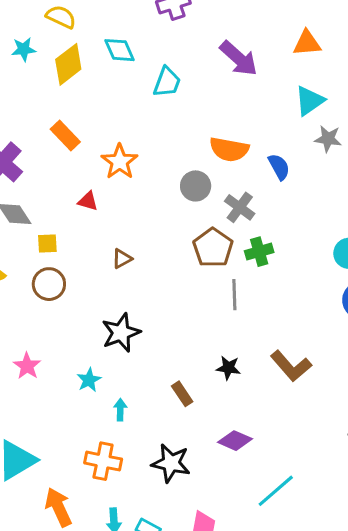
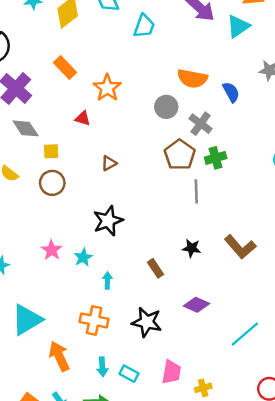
cyan triangle: (310, 101) -> (238, 26), moved
pink star: (27, 366) -> (52, 250), moved
cyan line: (276, 491) -> (245, 334), moved

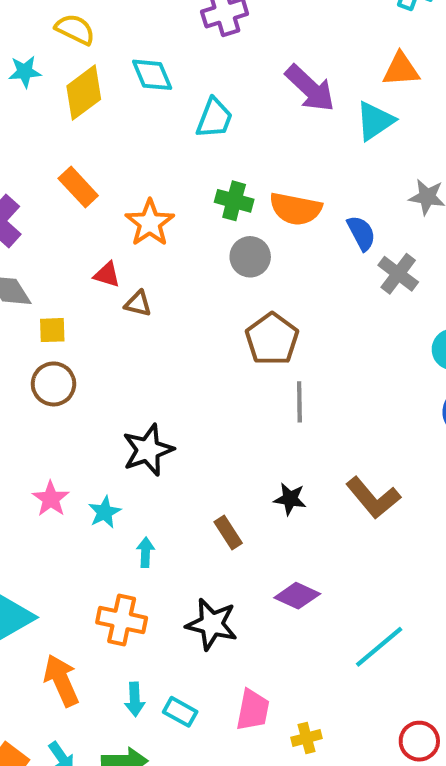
gray cross: (201, 124) -> (398, 274), moved
green cross: (216, 158) -> (234, 201), moved, turned 30
brown triangle: (109, 163) -> (138, 304), moved, turned 42

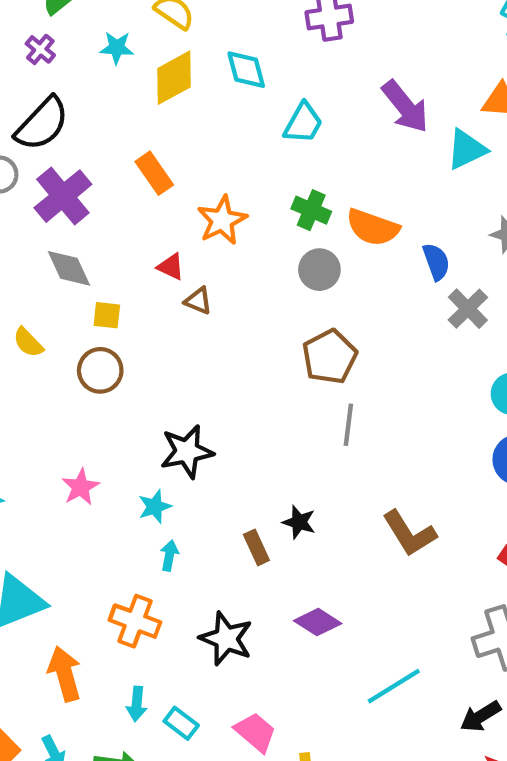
black star: (290, 499) -> (299, 522), moved
cyan star: (105, 512) -> (155, 507), moved
pink trapezoid: (253, 710) -> (255, 732), turned -69

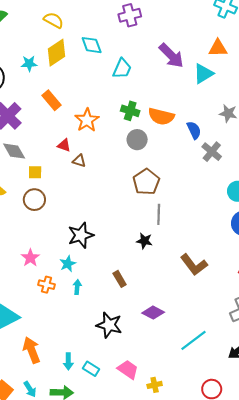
cyan star: (117, 48) -> (29, 63), moved
black star: (299, 522) -> (144, 241), moved
orange cross: (135, 621) -> (46, 285), moved, size x0.7

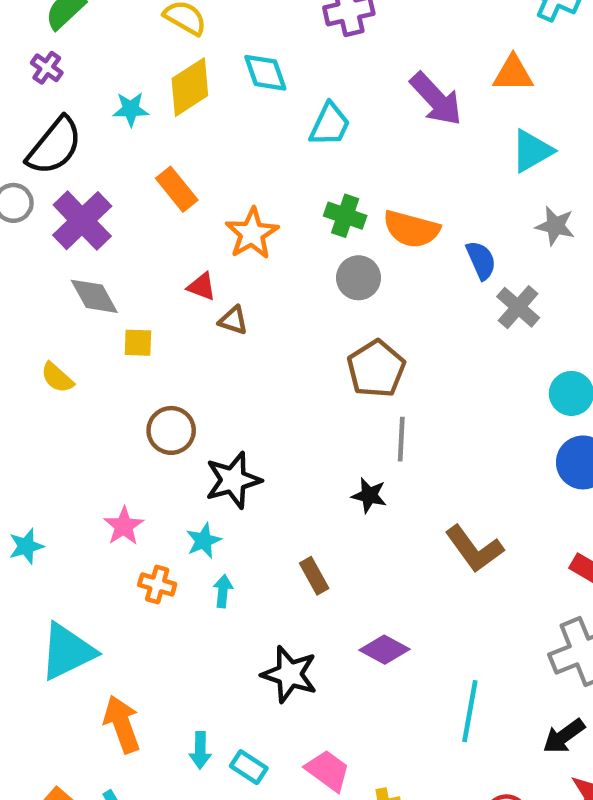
orange triangle: (218, 48) -> (513, 73), moved
cyan triangle: (203, 74) -> (532, 151), moved
brown circle: (34, 200) -> (171, 430), moved
cyan line: (194, 340) -> (470, 711), turned -44

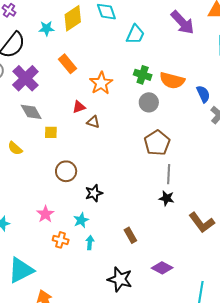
red triangle: (202, 287) -> (79, 107), turned -40
black star: (233, 480) -> (94, 193), size x0.7
black star: (369, 495) -> (167, 198), moved

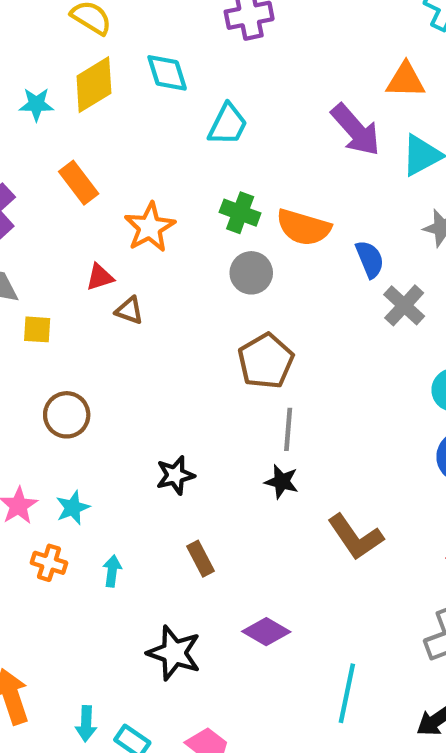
purple arrow: (182, 22) -> (356, 130), moved
black star: (94, 193) -> (175, 475), moved
cyan star: (81, 220) -> (73, 508), moved

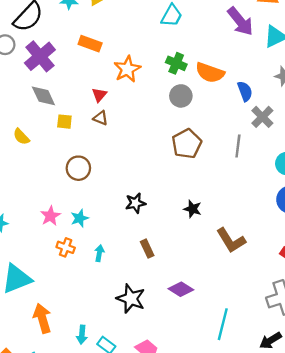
orange rectangle: (79, 183) -> (90, 44), turned -35
red triangle: (100, 277) -> (99, 95), turned -35
brown triangle: (129, 310) -> (101, 118), moved
gray line: (288, 429) -> (238, 146), moved

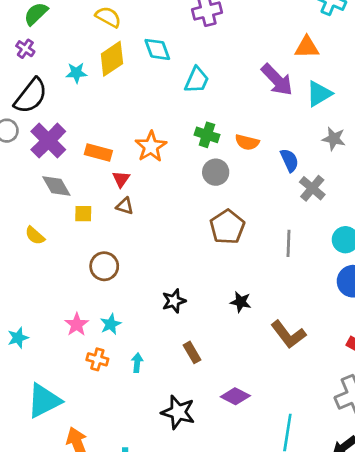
orange rectangle: (90, 44) -> (98, 153), moved
orange semicircle: (210, 73) -> (247, 142), size x0.7
gray line: (238, 146) -> (289, 243), moved

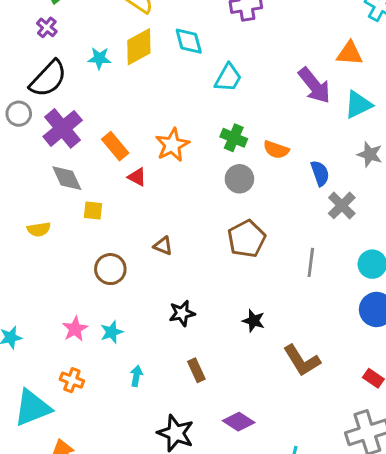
orange rectangle: (98, 153) -> (115, 146), turned 30
red triangle: (121, 179) -> (137, 177), turned -42
brown triangle: (125, 206) -> (163, 246), moved
yellow semicircle: (35, 236) -> (39, 229), turned -55
orange cross: (97, 359) -> (72, 380), moved

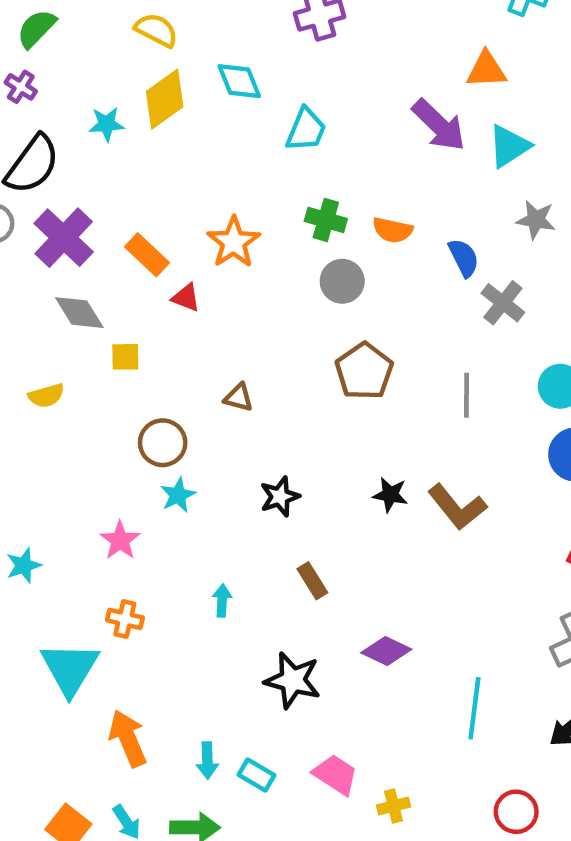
cyan star: (112, 332) -> (178, 495), moved
brown L-shape: (302, 360) -> (457, 507), moved
cyan triangle: (32, 408) -> (70, 668), turned -30

